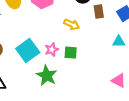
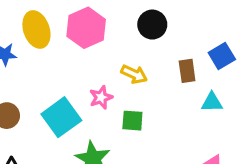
brown rectangle: (99, 12) -> (187, 71), moved
pink star: (52, 50) -> (101, 97), moved

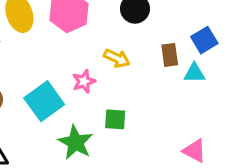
cyan triangle: (212, 102) -> (194, 73), moved
green square: (132, 121) -> (115, 119), moved

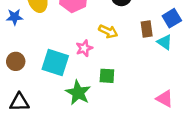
cyan triangle: (194, 73) -> (165, 42), turned 35
cyan square: (44, 101) -> (55, 63), turned -36

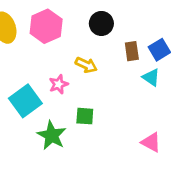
brown rectangle: (147, 29) -> (132, 51), moved
cyan square: (55, 63) -> (25, 101), turned 36

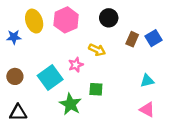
brown rectangle: (132, 51) -> (132, 39), turned 32
cyan triangle: (151, 77) -> (147, 81), moved, turned -48

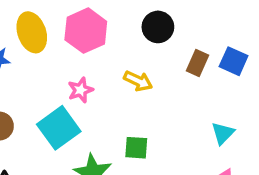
blue square: (153, 38) -> (234, 61), turned -35
pink star: (76, 65) -> (80, 90), moved
cyan triangle: (147, 81) -> (223, 133), turned -32

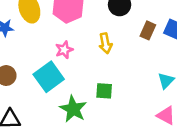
yellow arrow: (138, 81) -> (105, 43), turned 54

